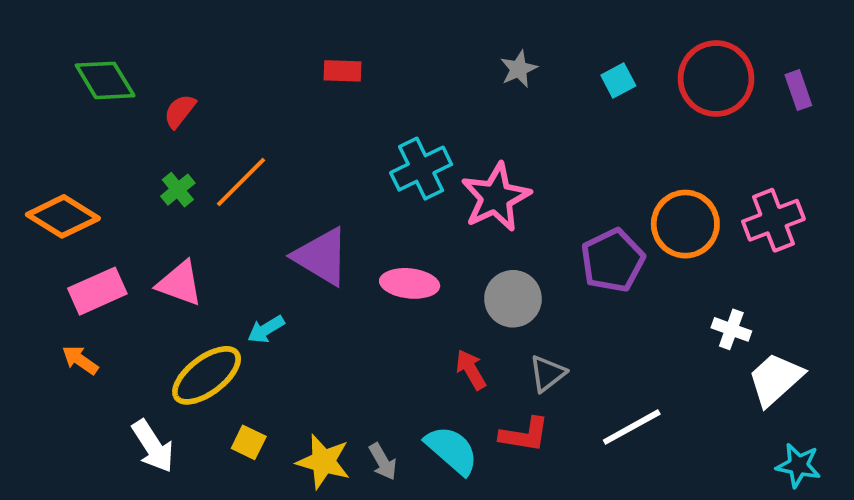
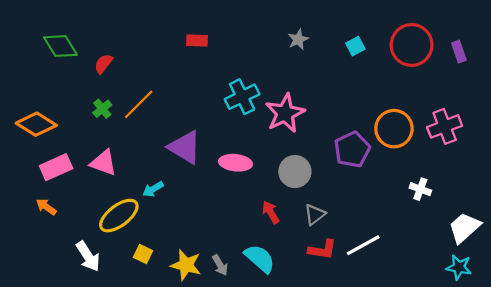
white trapezoid: (775, 379) -> (464, 228), moved
red L-shape: (524, 435) -> (322, 250), moved

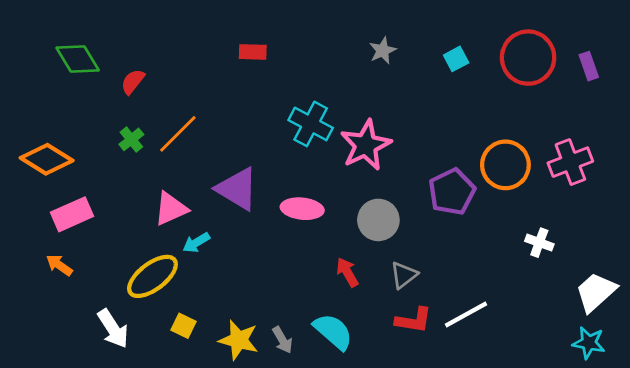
cyan cross: (242, 97) -> (311, 124), turned -36
pink triangle: (103, 163) -> (171, 209), moved, turned -44

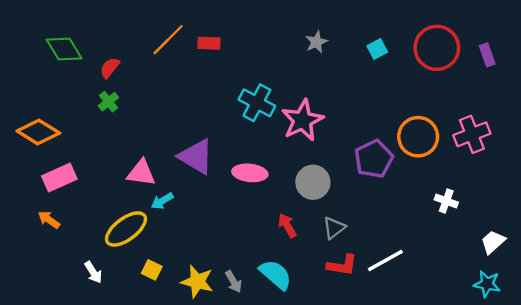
orange line: (178, 134) -> (168, 40), moved
green cross: (131, 139) -> (108, 102), moved
pink triangle: (171, 209) -> (141, 173), turned 32
white trapezoid: (596, 292) -> (493, 242), size x0.7
white arrow: (113, 329) -> (93, 272), size x0.7

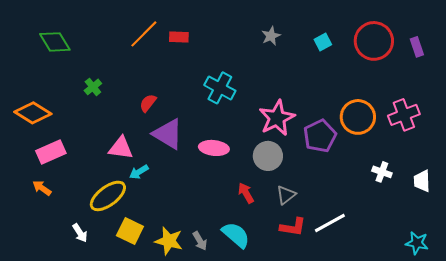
red semicircle: (110, 68) -> (148, 103), moved
pink star: (302, 120) -> (277, 118), moved
white trapezoid: (493, 242) -> (422, 181), moved, turned -50
yellow square: (152, 270) -> (130, 231), size x1.5

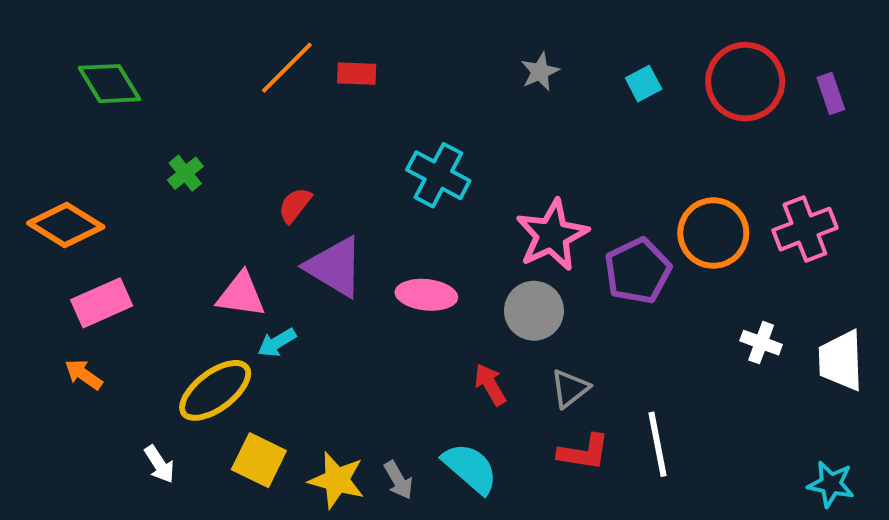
white trapezoid: (422, 181) -> (841, 361), size x1.4
white line: (330, 223) -> (658, 444), turned -72

